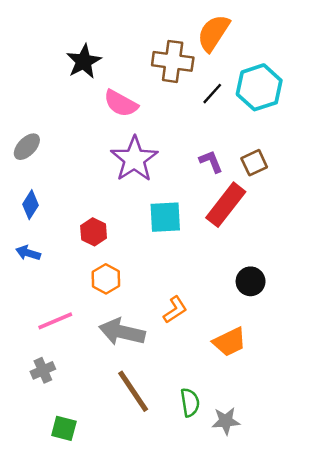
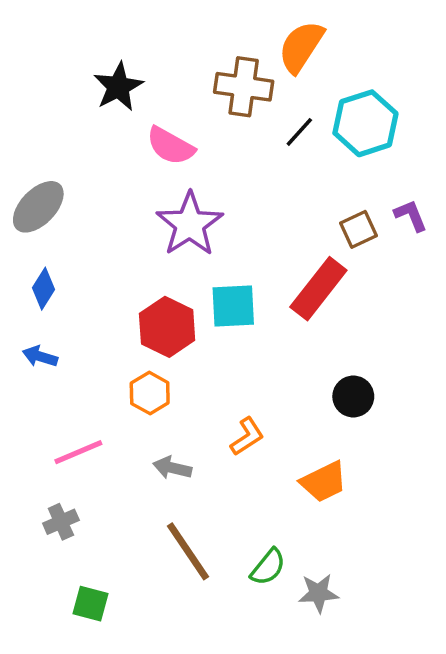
gray ellipse: (27, 147) -> (38, 207), size x1.4
purple L-shape: (211, 161) -> (411, 215), moved
red hexagon: (94, 232) -> (167, 327), moved, size x1.5
gray arrow: (122, 332) -> (172, 468), size x0.6
green semicircle: (190, 402) -> (268, 567), turned 48

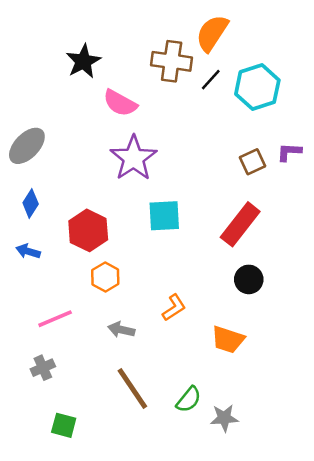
black line: (299, 132) -> (211, 80), moved
purple L-shape: (411, 215) -> (289, 152), turned -65
red rectangle: (318, 289) -> (240, 224), moved
red hexagon: (167, 327) -> (88, 230), moved
orange trapezoid: (324, 482) -> (228, 339), turned 44

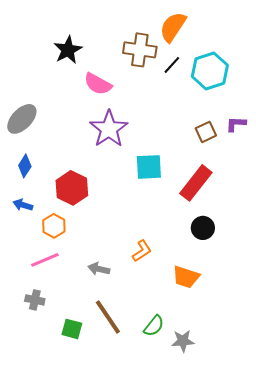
cyan square: (164, 216) -> (149, 167), moved
orange hexagon: (105, 277) -> (54, 226), moved
gray cross: (43, 368) -> (35, 300), turned 36
green square: (64, 425) -> (72, 329), moved

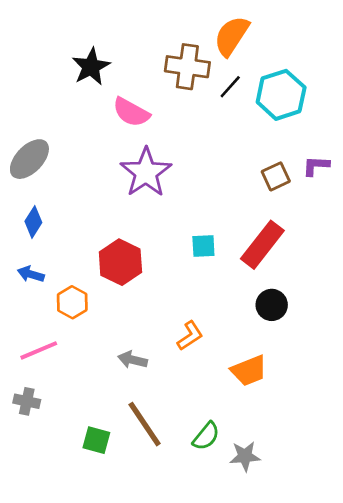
cyan square: (149, 167) -> (203, 246), moved, size x0.7
red hexagon: (72, 188) -> (120, 262), moved
pink line: (45, 260) -> (39, 350), moved
orange trapezoid: (186, 277) -> (249, 371), turned -40
gray cross: (35, 300) -> (27, 401), moved

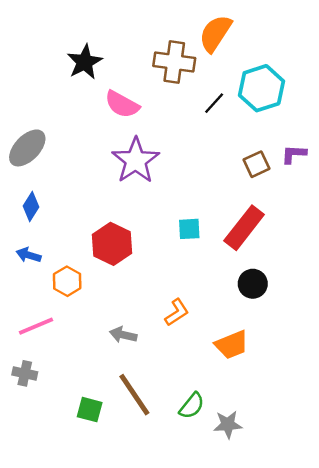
black line: (230, 87) -> (214, 103), moved

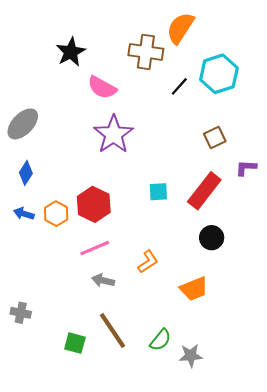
purple L-shape: (294, 154) -> (246, 168), moved
orange hexagon: (67, 281) -> (56, 214), moved
pink line: (36, 326) -> (95, 248), moved

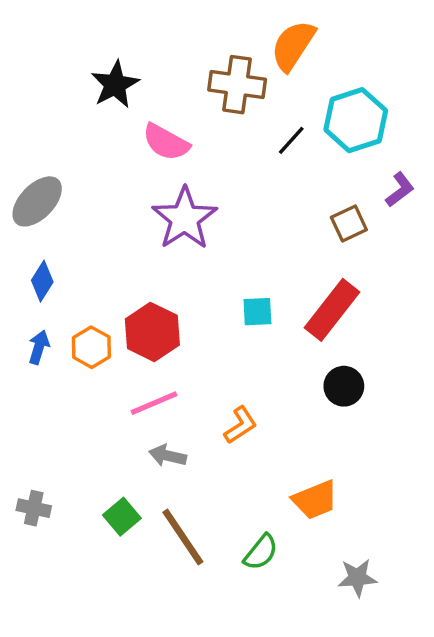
purple L-shape: (246, 168) -> (400, 190), moved, turned 140
blue arrow: (24, 214) -> (39, 347), turned 90
orange trapezoid: (194, 289) -> (315, 500), moved
green square: (75, 343) -> (122, 517), moved, turned 35
gray star: (191, 356) -> (357, 578), moved

